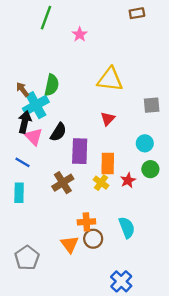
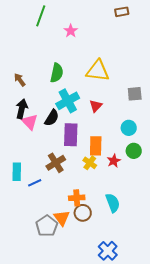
green semicircle: (52, 85) -> (57, 73), moved
cyan cross: (36, 105) -> (68, 101), moved
blue line: (22, 162) -> (35, 183), moved, turned -56
gray pentagon: (27, 258) -> (47, 226), moved

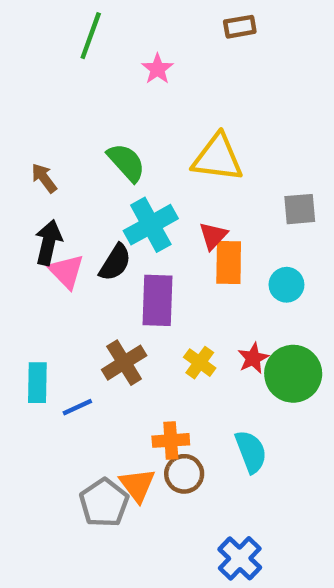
brown rectangle: (122, 12) -> (240, 27), moved
green semicircle: (57, 73) -> (126, 162), turned -54
orange rectangle: (96, 146) -> (229, 262), moved
green circle: (134, 151) -> (293, 374), moved, size x1.6

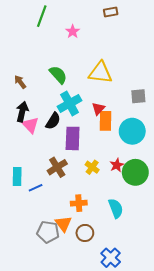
cyan circle: (286, 285) -> (132, 131), size x1.6
brown circle: (184, 474) -> (85, 233), moved
gray pentagon: (104, 503) -> (48, 232), turned -30

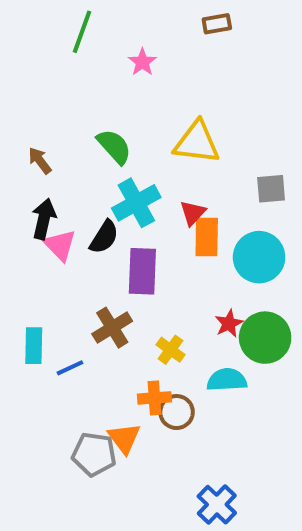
yellow cross: (92, 167) -> (171, 350), moved
cyan semicircle: (116, 208) -> (227, 380), moved, turned -72
brown circle: (85, 233) -> (177, 412), moved

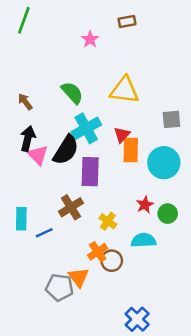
brown rectangle: (217, 24) -> (127, 21), moved
green line: (82, 32) -> (24, 20), moved
black semicircle: (104, 237) -> (66, 150), size x1.4
green circle: (265, 338) -> (168, 214), size x0.6
orange cross: (154, 398) -> (98, 252), turned -30

